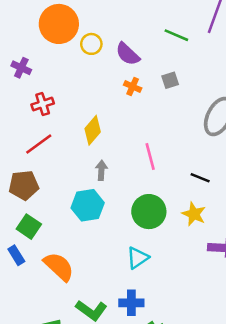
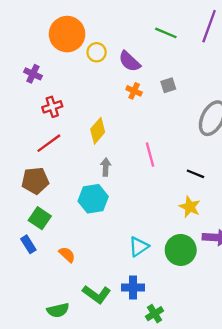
green line: (176, 35) -> (166, 33), moved
green circle: (149, 212) -> (181, 250), moved
orange semicircle: (59, 267) -> (67, 255), size x0.6

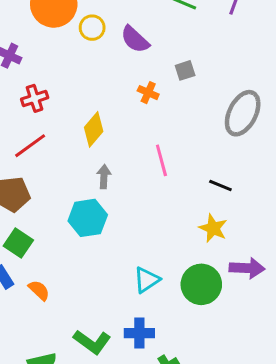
orange cross: (134, 91) -> (148, 93), moved
orange semicircle: (67, 255) -> (39, 290), moved

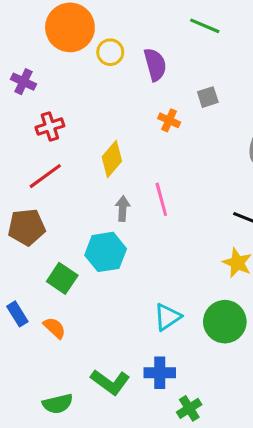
purple semicircle: (135, 39) -> (155, 65), turned -148
pink line: (161, 160) -> (161, 199), moved
green square: (18, 243) -> (62, 278), moved

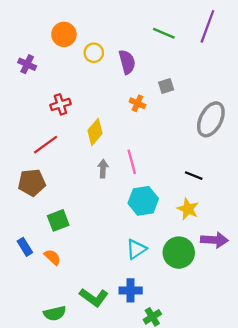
orange circle: (70, 27) -> (64, 34), size x0.7
purple cross: (24, 82) -> (27, 64), moved
red cross: (50, 127) -> (60, 104), moved
cyan hexagon: (106, 252) -> (143, 201), moved
green square: (62, 278) -> (58, 220), turned 35

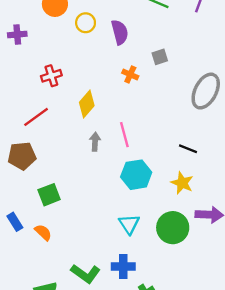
purple cross: (27, 64) -> (17, 35), turned -30
cyan triangle: (136, 249) -> (129, 224), turned -30

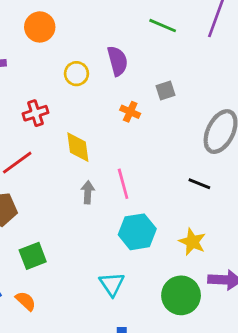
yellow circle: (86, 23) -> (76, 74), moved
yellow diamond: (87, 104) -> (78, 147), turned -48
black line: (188, 149) -> (199, 184), moved
cyan triangle: (129, 224) -> (112, 284), moved

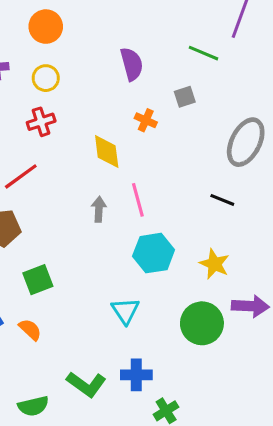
green line: (163, 26) -> (204, 53), moved
yellow circle: (76, 74) -> (46, 78), moved
yellow diamond: (78, 147) -> (107, 151), moved

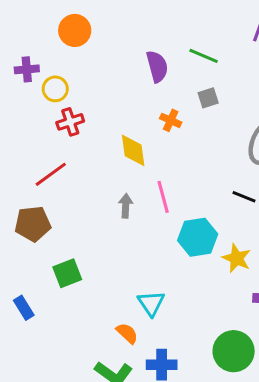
green line: (204, 53) -> (204, 56), moved
yellow circle: (46, 78) -> (55, 89), moved
cyan hexagon: (154, 253) -> (198, 237), moved
green circle: (202, 323) -> (234, 351), moved
orange semicircle: (30, 330) -> (127, 333), moved

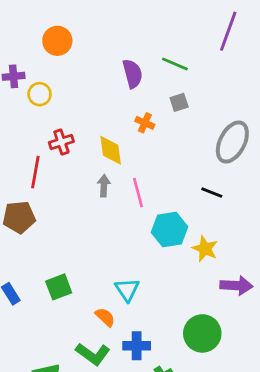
red cross: (70, 122) -> (61, 142), moved
red line: (51, 174) -> (35, 172), turned -44
gray arrow: (126, 206) -> (104, 186), moved
green square: (67, 273) -> (59, 287), moved

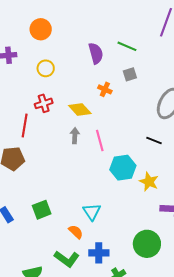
yellow circle: (40, 94) -> (46, 68), moved
yellow diamond: (111, 150) -> (80, 109), turned -35

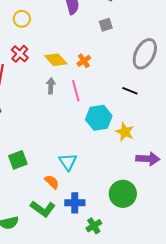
orange cross: (105, 89) -> (84, 61), moved, turned 32
red cross: (44, 103) -> (20, 54), turned -30

